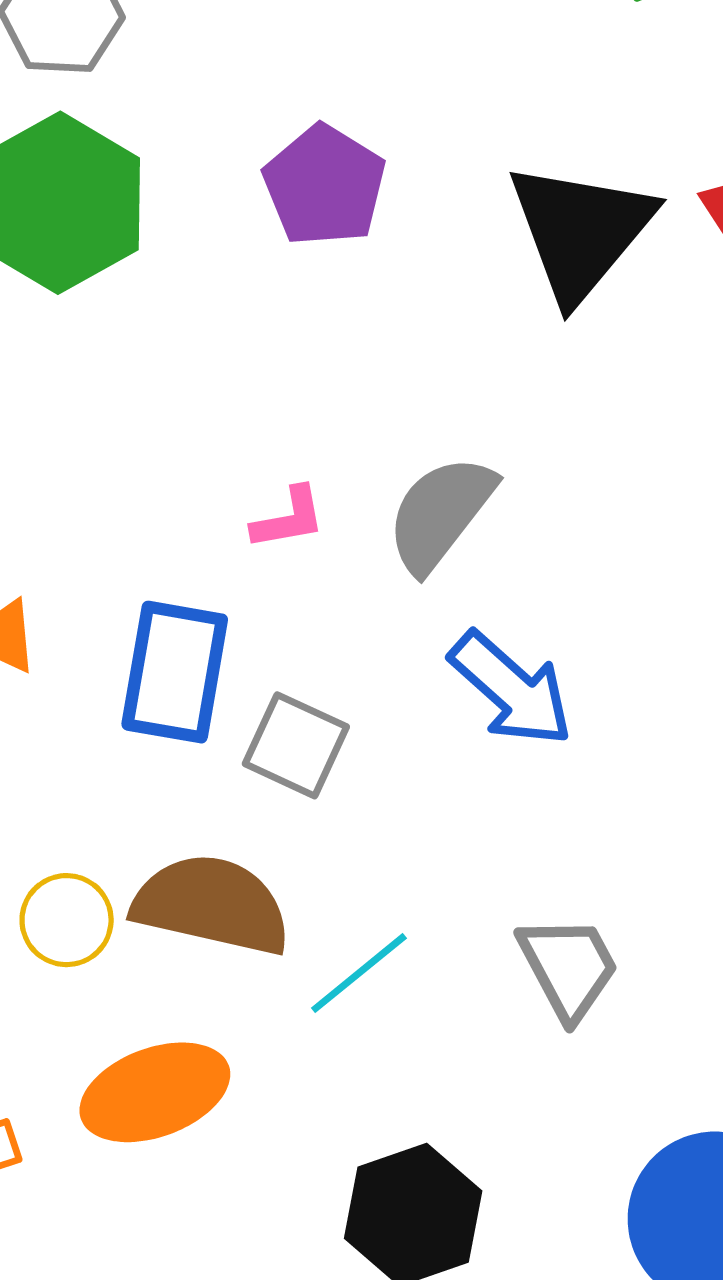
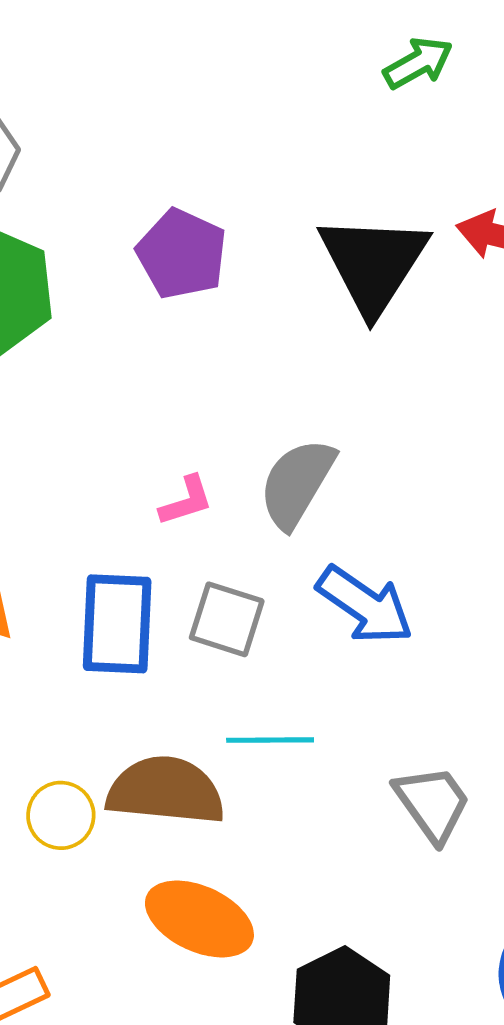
gray square: (296, 745) -> (227, 619), moved
cyan line: (359, 973) -> (270, 740), moved, turned 46
orange ellipse: (155, 1092) -> (199, 919), moved, turned 52

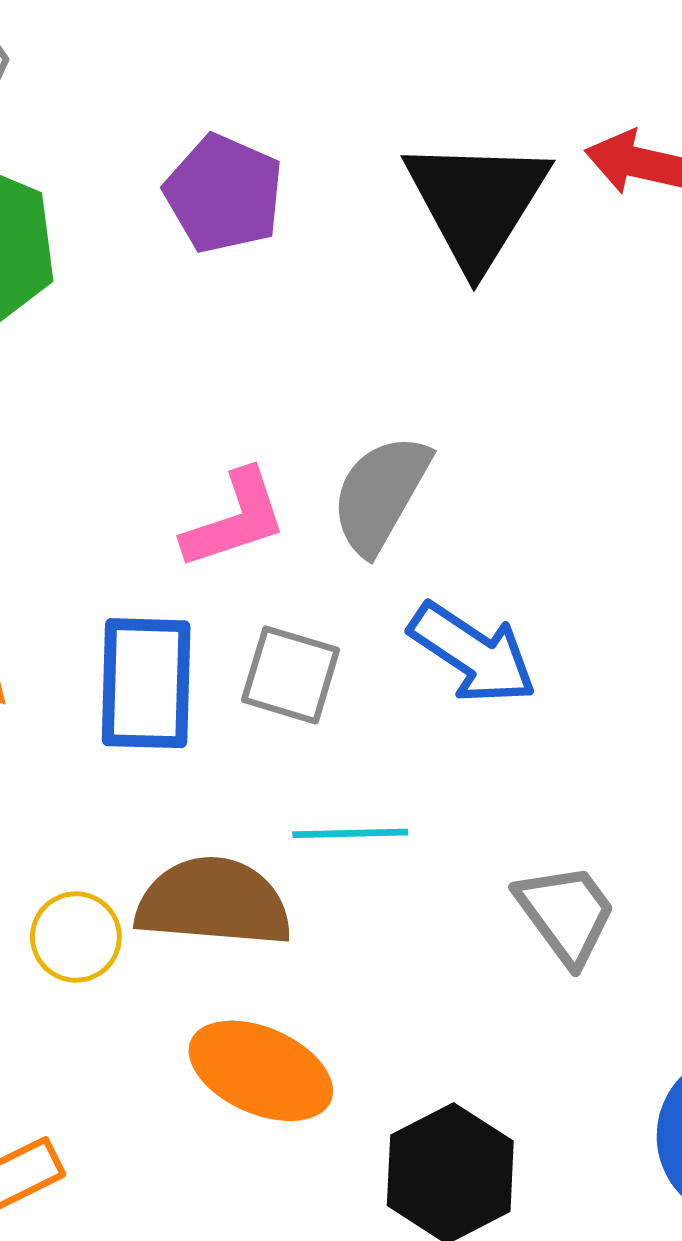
pink L-shape: (186, 501) -> (235, 519), size x1.5

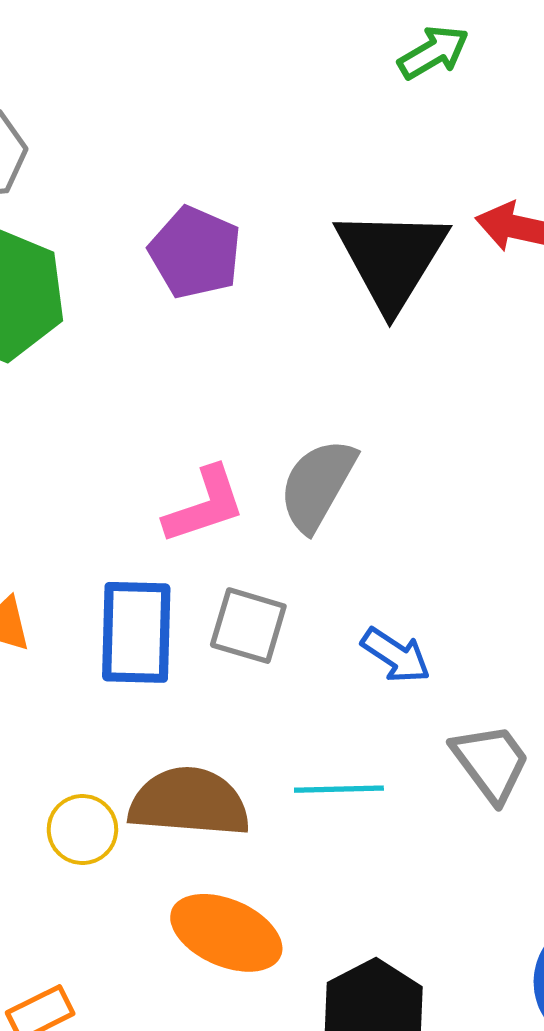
blue arrow: (473, 653) -> (396, 655), moved, size x0.7
cyan line: (350, 833) -> (339, 789), moved
gray trapezoid: (566, 914) -> (491, 762), moved

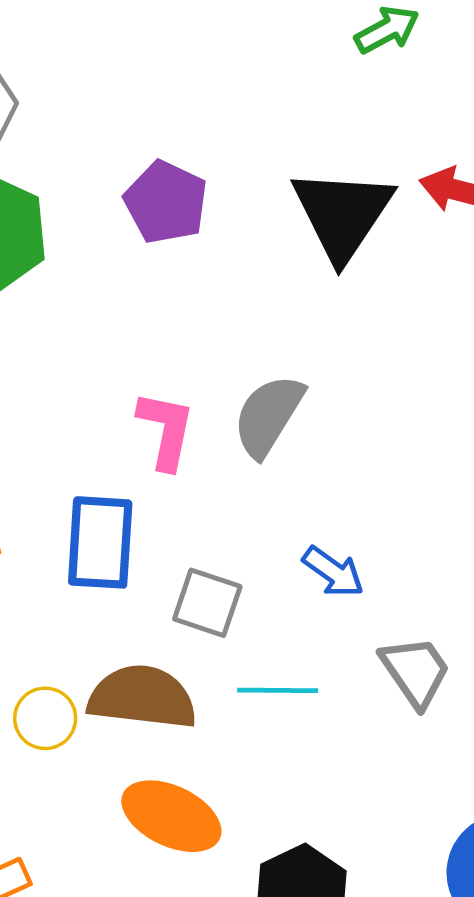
pink L-shape: (205, 505) -> (166, 430), turned -62
gray square: (248, 626) -> (207, 603), moved

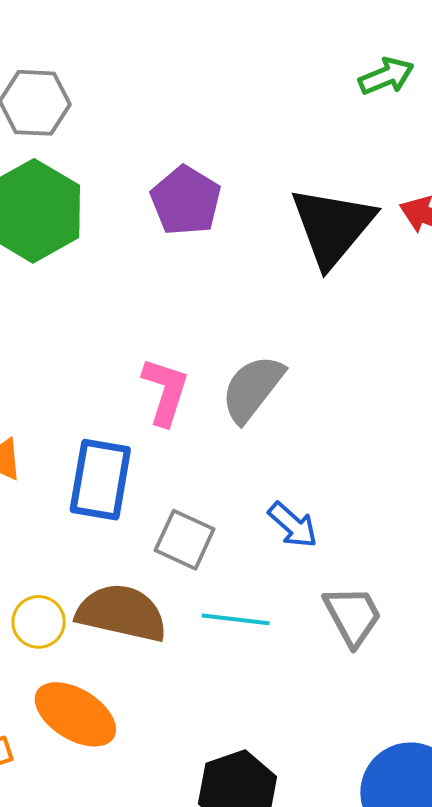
orange ellipse: (171, 816) -> (75, 714), moved

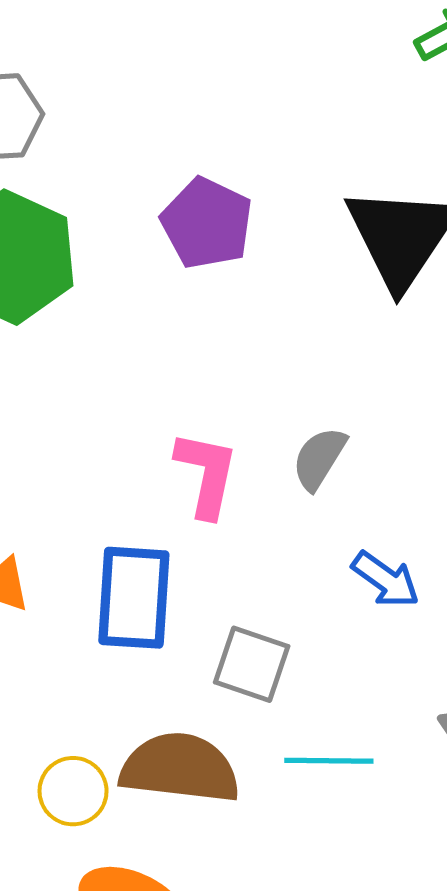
gray semicircle: (252, 388) -> (319, 458), size x0.7
blue arrow: (293, 525) -> (386, 580), moved

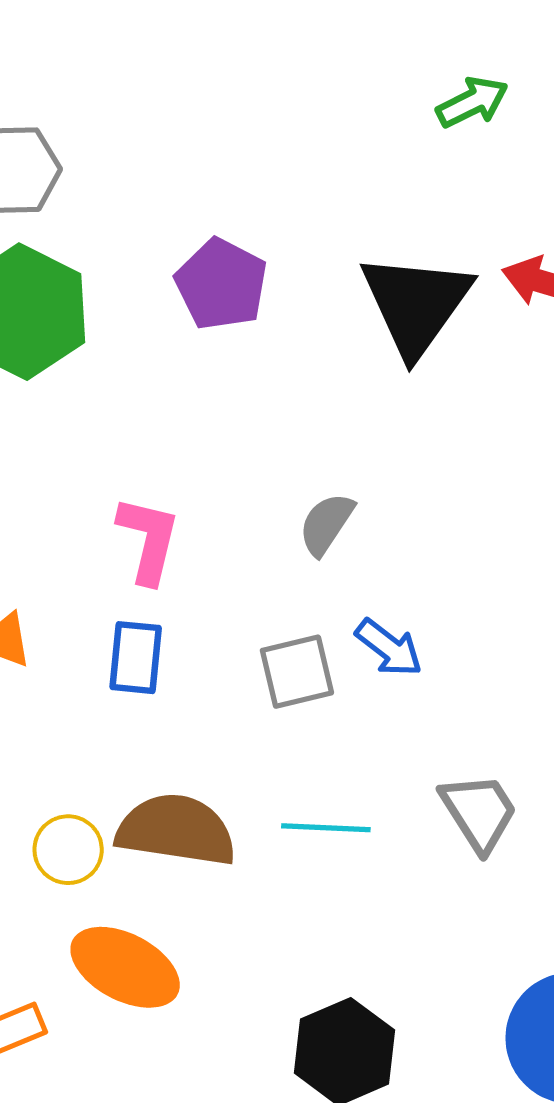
pink L-shape: (206, 474) -> (148, 540), moved
blue rectangle: (134, 598) -> (136, 658), size x0.7
gray square: (252, 664) -> (297, 672), moved, turned -34

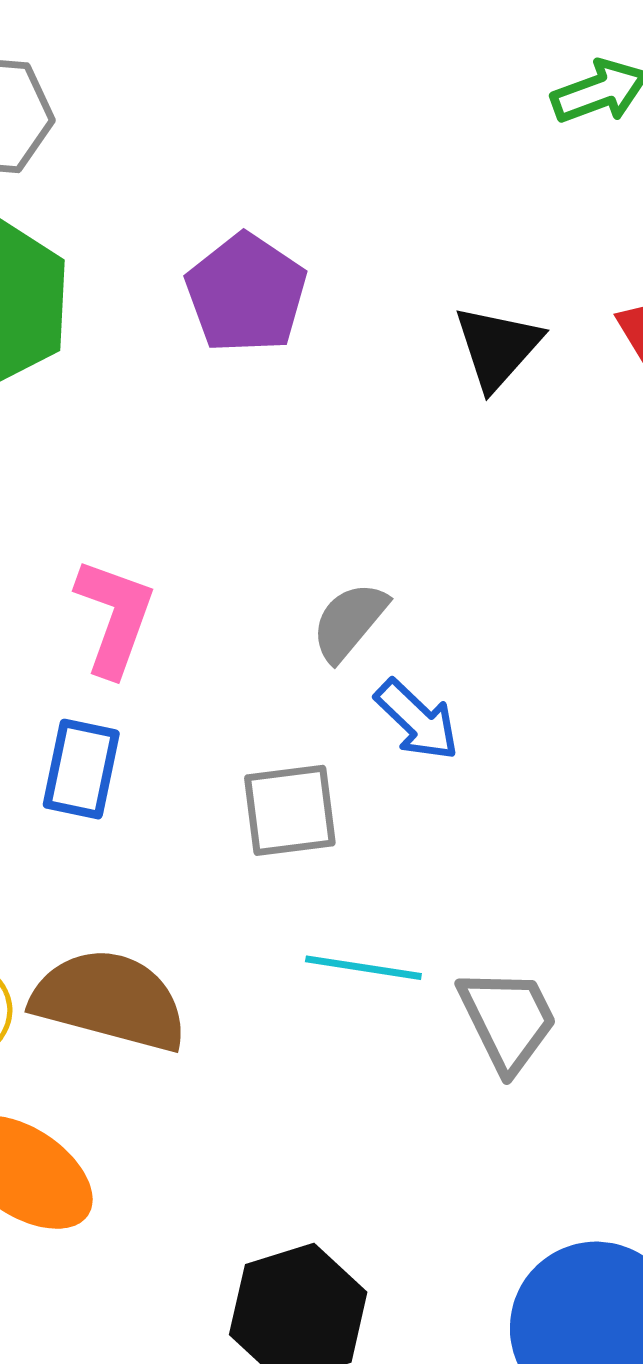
black triangle: (416, 304) -> (497, 347), size x0.6
blue arrow: (389, 648) -> (417, 720), moved
cyan line: (326, 828) -> (363, 968), moved

